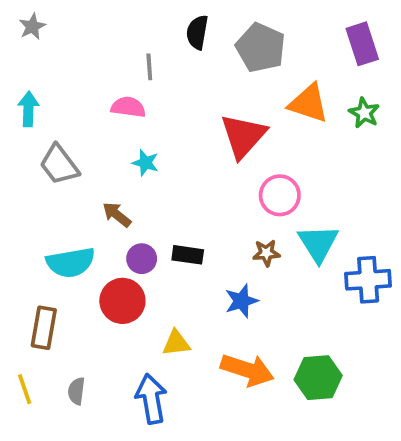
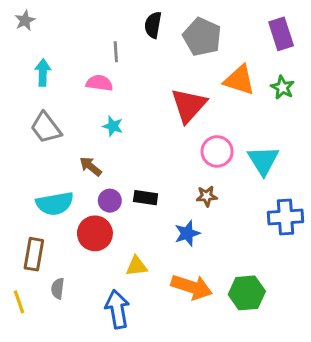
cyan arrow: (28, 109) -> (43, 73), moved
cyan triangle: (318, 243) -> (263, 160), moved
gray semicircle: (76, 391) -> (58, 288), moved

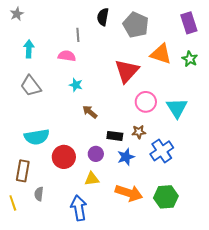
brown arrow: (90, 166) -> (90, 112), moved
black rectangle: (146, 198) -> (115, 136), moved
purple circle: (110, 201) -> (96, 154), moved
blue cross: (286, 217) -> (162, 151), moved, turned -30

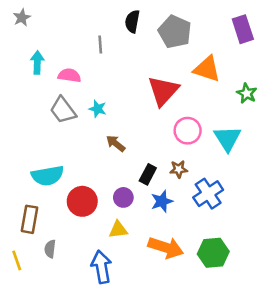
pink semicircle: (67, 56) -> (69, 75), moved
green star: (190, 59) -> (247, 93), moved
gray trapezoid: (31, 86) -> (63, 110), moved
black rectangle: (115, 136) -> (148, 174), turned -70

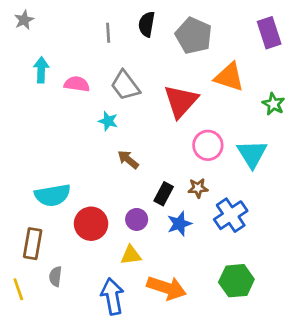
gray line: (100, 45) -> (108, 33), moved
gray trapezoid: (63, 110) -> (125, 85), moved
orange arrow: (166, 248) -> (167, 288), moved

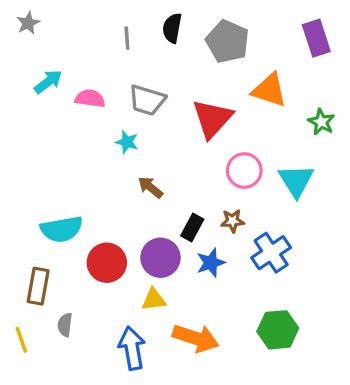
cyan arrow: (41, 70) -> (48, 82), turned 50
gray trapezoid: (125, 85) -> (147, 100), turned -36
purple circle: (137, 219) -> (160, 258), size x1.5

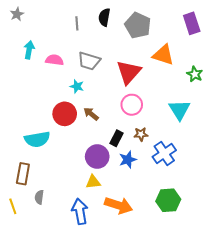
cyan arrow: (48, 82) -> (29, 50), turned -42
pink circle: (244, 171) -> (132, 105), moved
red circle: (107, 263) -> (65, 114), moved

